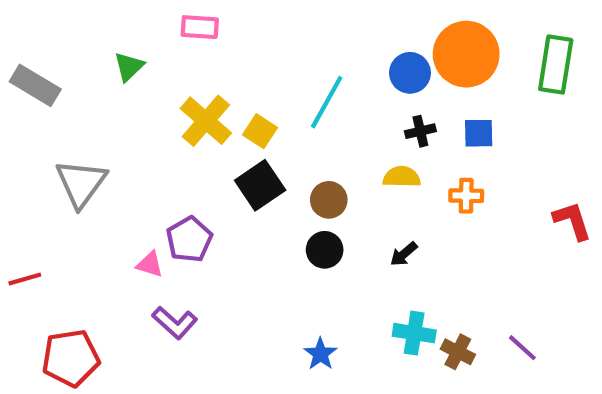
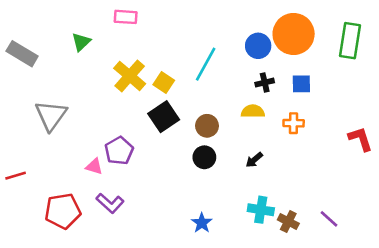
red pentagon: (71, 358) -> (63, 211), moved

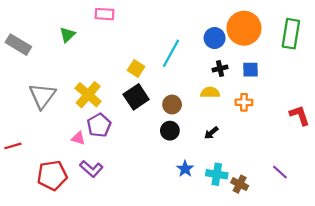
yellow cross: (130, 76) -> (88, 95), moved
purple line: (329, 219) -> (280, 172), moved
blue star: (202, 223) -> (185, 169), moved

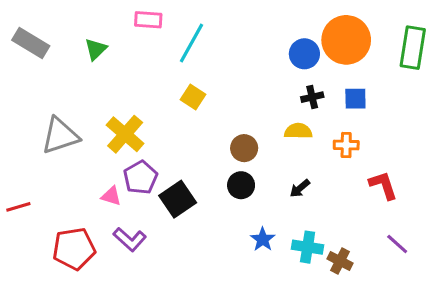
gray rectangle: (18, 45) -> (31, 43), moved
cyan line: (171, 53) -> (192, 43), moved
gray triangle: (42, 96) -> (60, 136), turned 36
black square: (136, 97) -> (178, 199), moved
red L-shape: (300, 115) -> (383, 185), moved

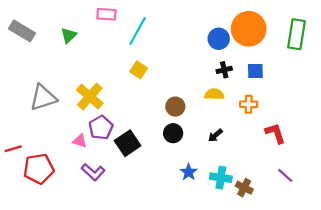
red pentagon: (74, 249) -> (39, 169), moved

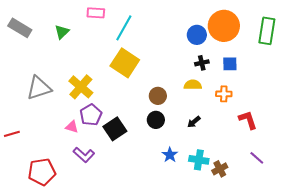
yellow square: (139, 70) -> (125, 63), size x1.8
red pentagon: (39, 169) -> (42, 172), moved
brown cross: (244, 188) -> (220, 169), turned 35

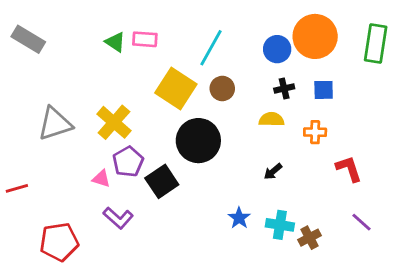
pink rectangle: (96, 13) -> (145, 39), moved
cyan line: (124, 28) -> (211, 48), moved
green triangle: (62, 32) -> (115, 42), moved, turned -42
brown circle: (158, 96) -> (222, 89), moved
black circle: (156, 120) -> (198, 141), moved, size x1.8

